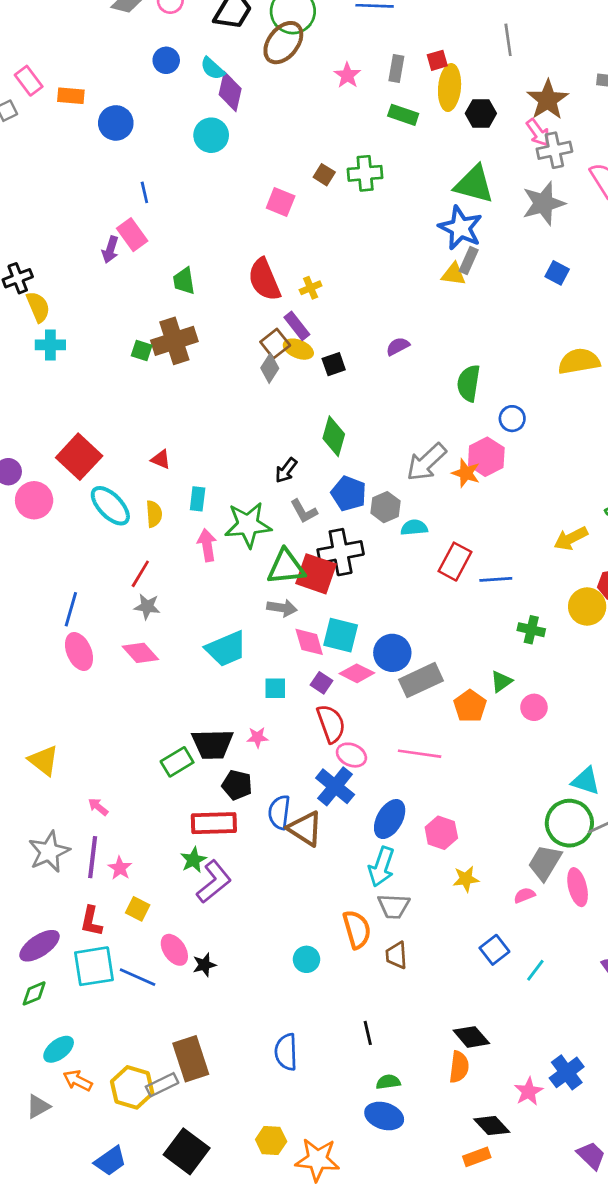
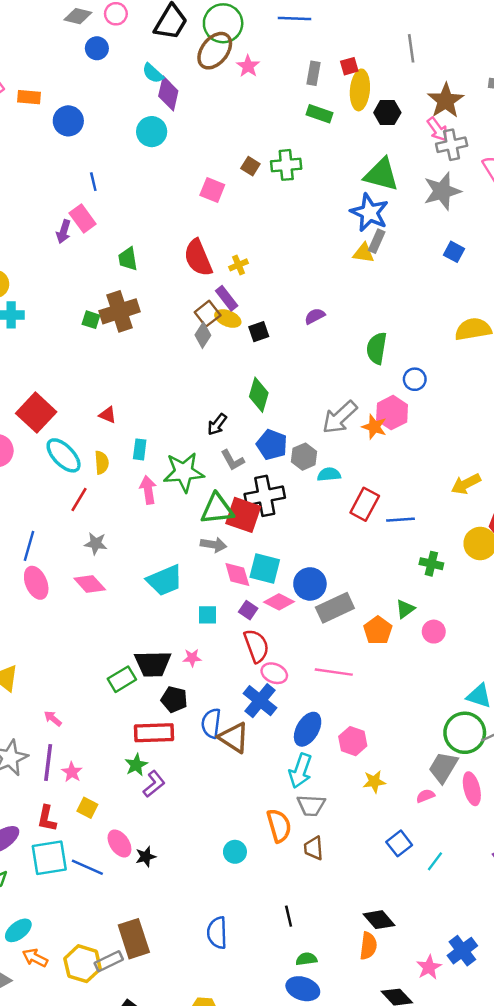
blue circle: (166, 60) -> (97, 48), moved
pink star: (347, 75) -> (248, 66), moved
red line: (140, 574) -> (79, 499), moved
purple L-shape: (214, 882) -> (154, 784), size x0.7

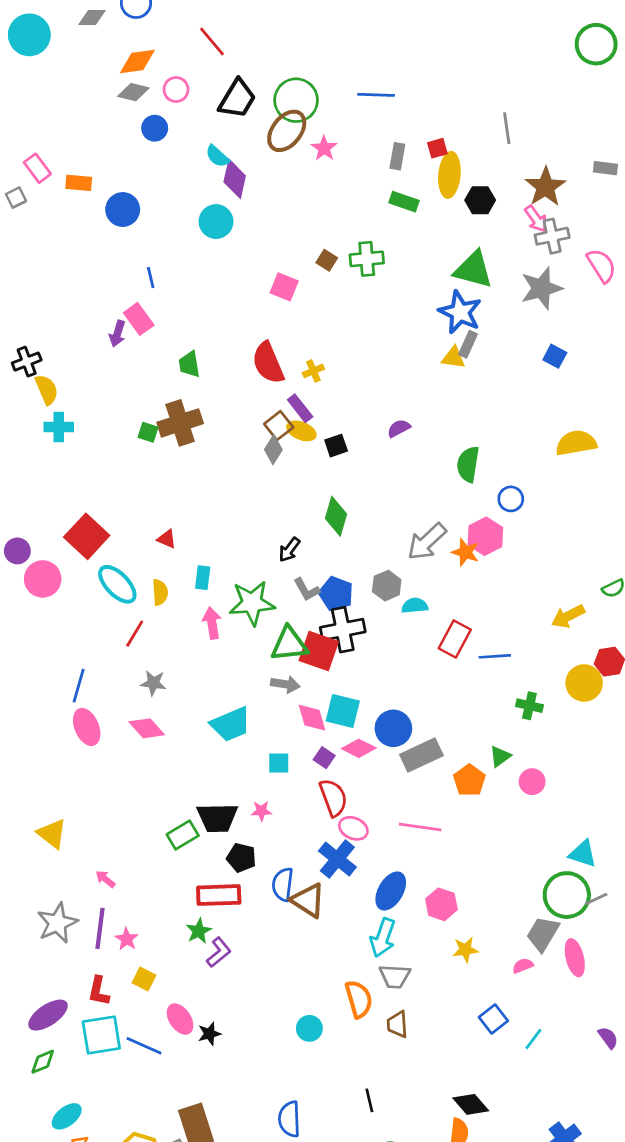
blue pentagon: (272, 445) -> (336, 594), moved

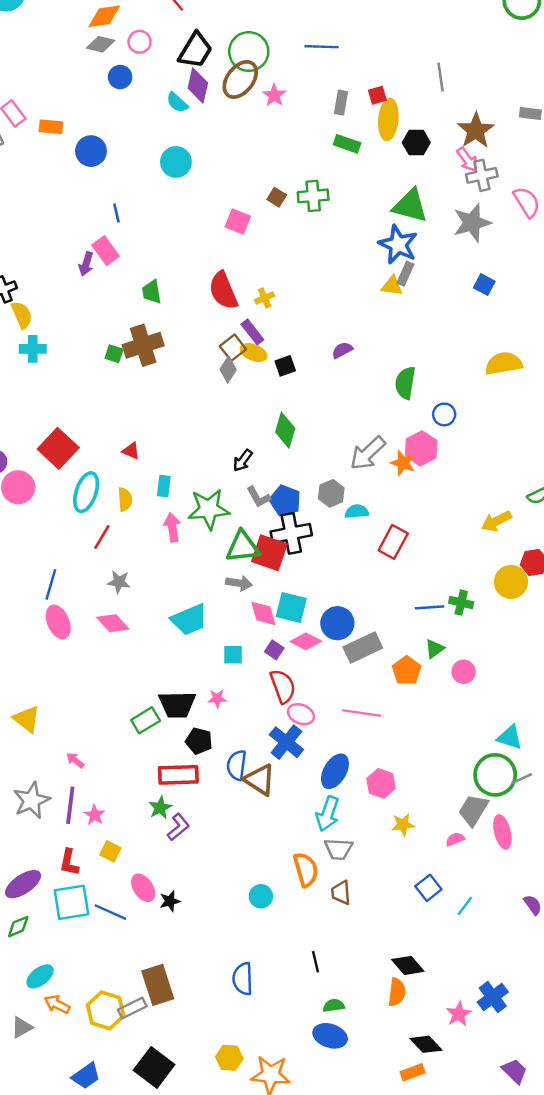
purple diamond: (235, 179) -> (198, 86), moved
cyan ellipse: (117, 584) -> (86, 492), turned 63
blue line: (495, 656) -> (430, 607), moved

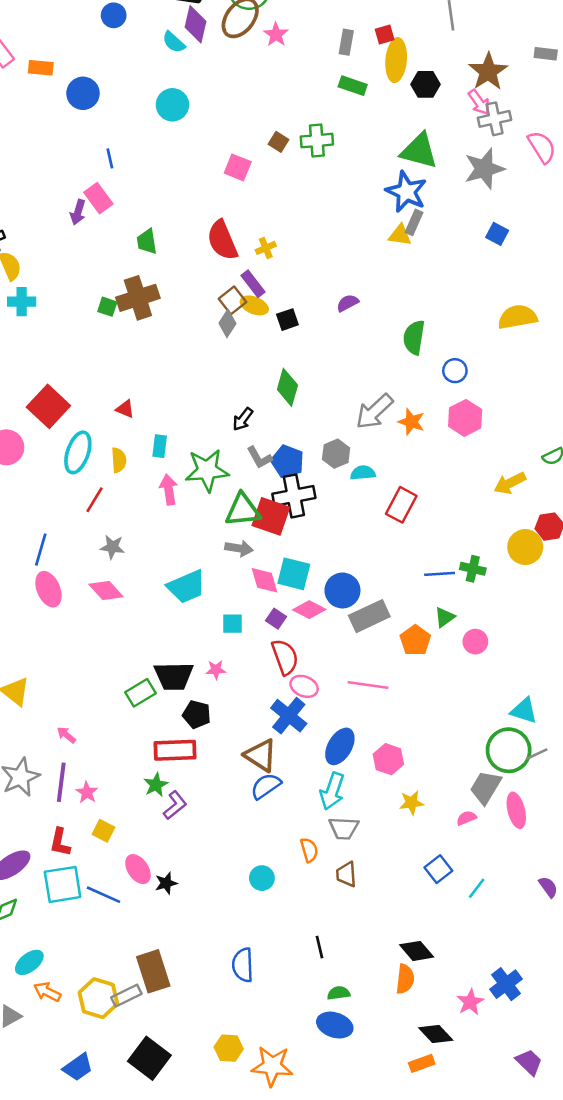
pink hexagon: (421, 448) -> (465, 418), moved
blue semicircle: (237, 765) -> (266, 786), moved, turned 48
orange semicircle: (306, 870) -> (309, 850), size x0.7

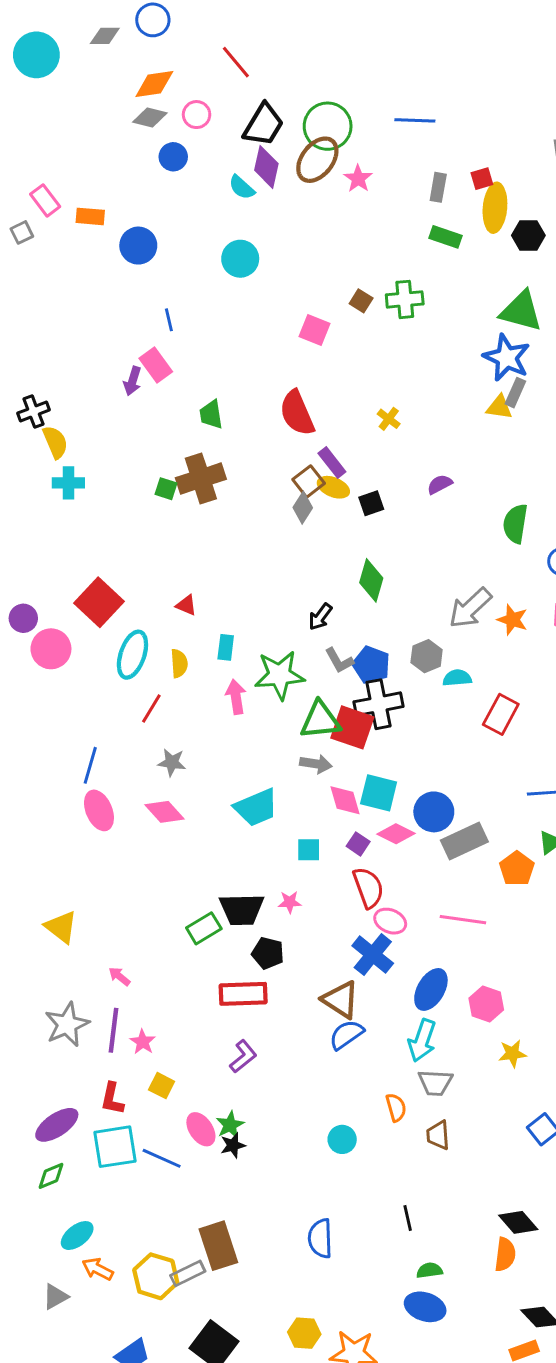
yellow cross: (266, 248) -> (389, 419), moved, turned -30
green star: (156, 785) -> (230, 1125), moved

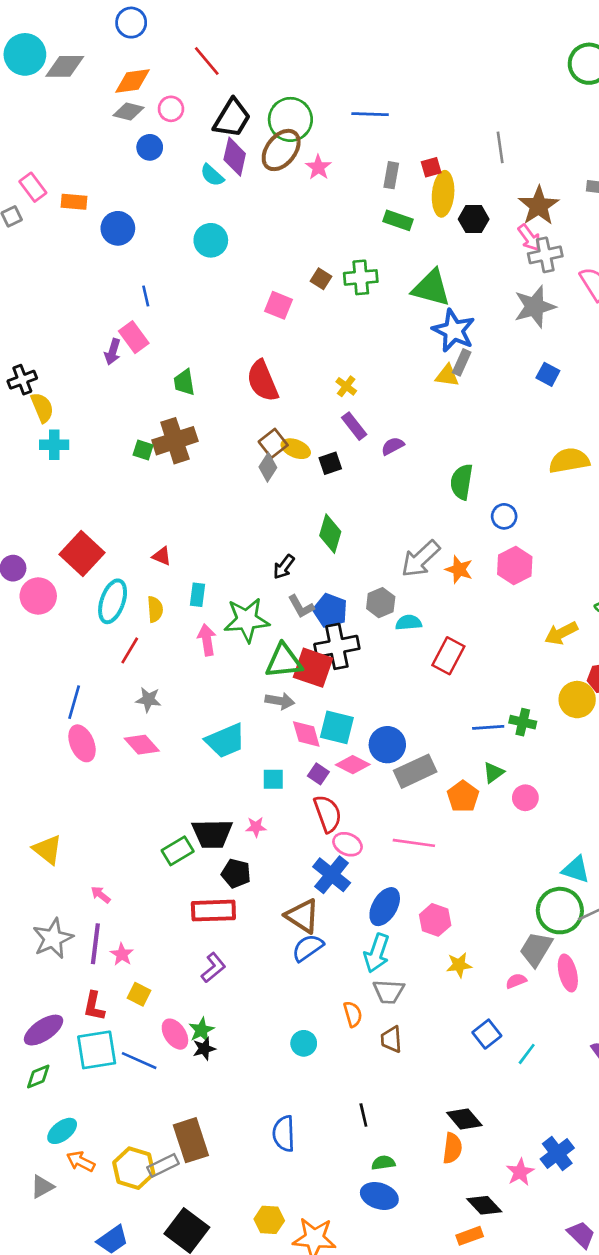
gray diamond: (105, 36) -> (65, 66), moved, size x1.4
green triangle: (521, 311) -> (431, 288), moved
purple rectangle: (332, 462) -> (354, 426), moved

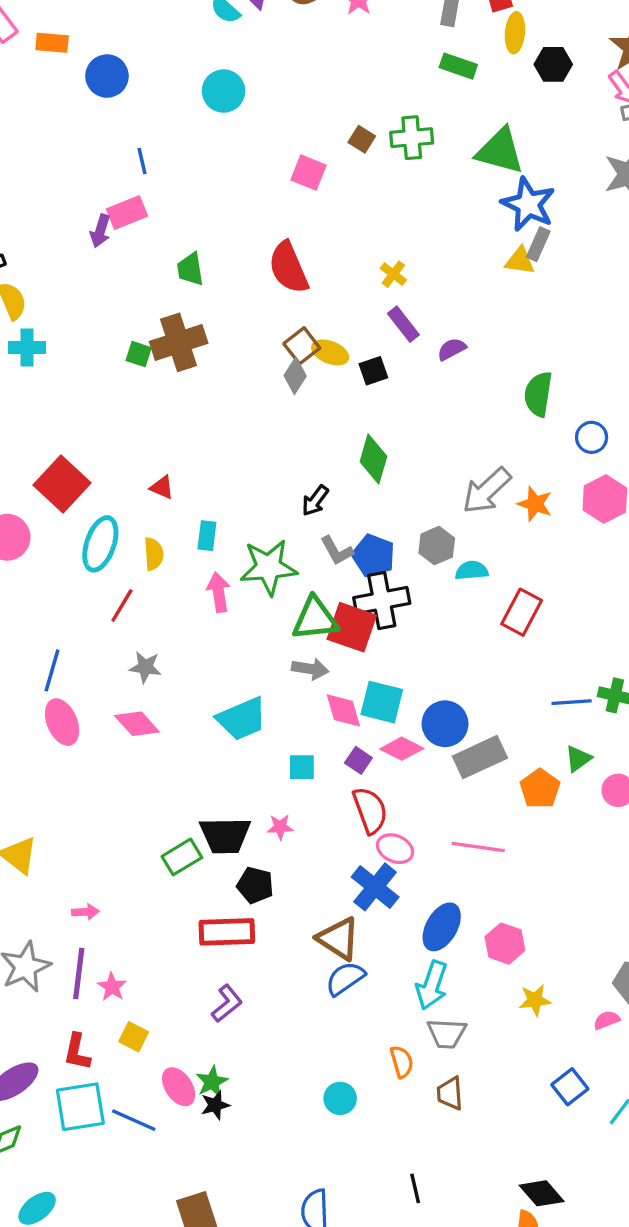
yellow ellipse: (443, 194) -> (515, 33), size x0.7
pink rectangle: (134, 337) -> (127, 213), turned -76
pink arrow: (101, 895) -> (85, 912), turned 138

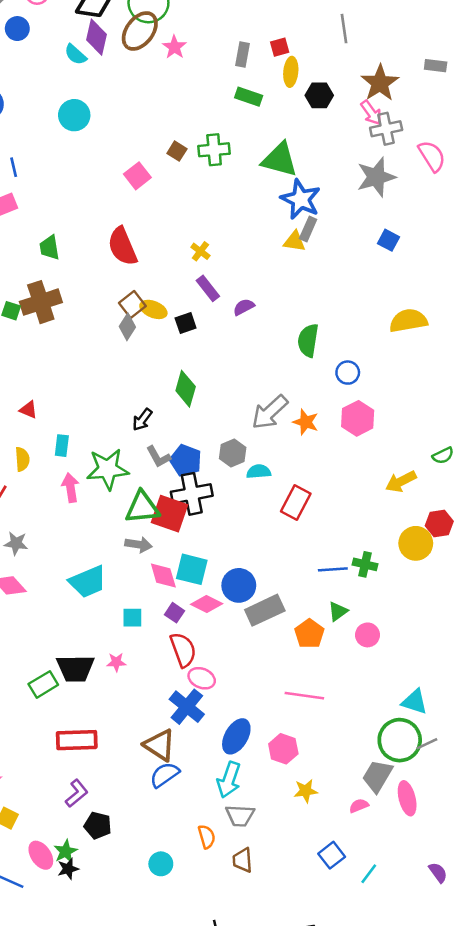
pink square: (308, 173) -> (137, 176), turned 30
pink line: (478, 847) -> (304, 696), moved
black pentagon: (255, 885) -> (98, 825), moved

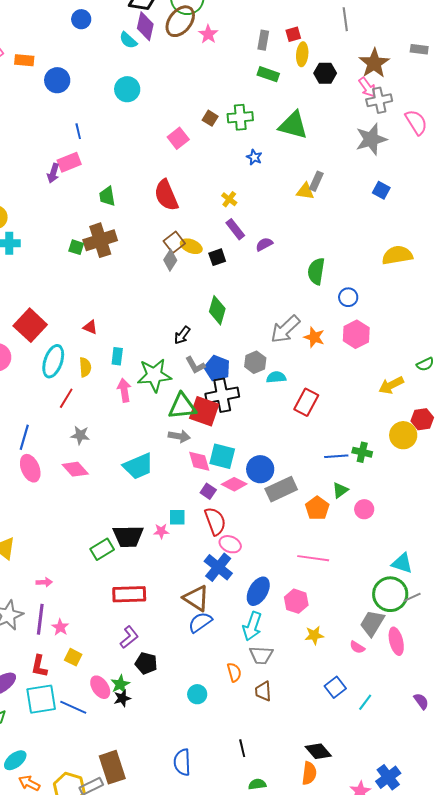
blue star: (301, 199) -> (254, 157), moved, size x0.5
cyan square: (132, 618) -> (177, 517), moved
pink semicircle: (359, 806) -> (357, 647), turned -126

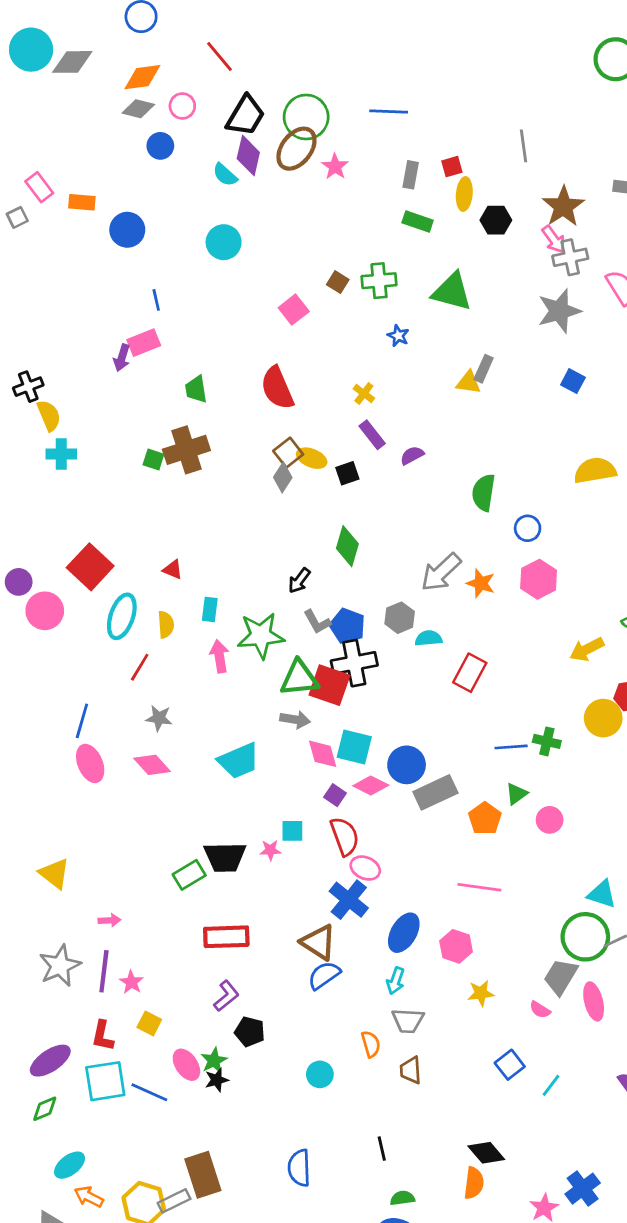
cyan arrow: (252, 626) -> (396, 981), size x0.7

